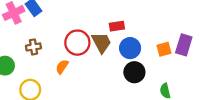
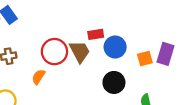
blue circle: (130, 48) -> (115, 47), moved

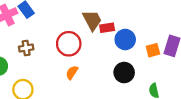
brown trapezoid: (80, 52) -> (92, 20), moved
orange semicircle: (38, 77) -> (72, 73), moved

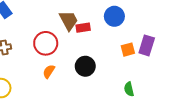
blue circle: (125, 39) -> (114, 16), moved
black circle: (124, 73) -> (85, 66), moved

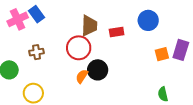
brown trapezoid: (69, 20) -> (89, 26), moved, turned 30
black circle: (85, 66) -> (98, 70), moved

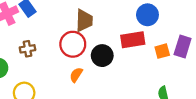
red rectangle: (117, 32) -> (133, 40), moved, size x1.5
black circle: (98, 70) -> (102, 56), moved

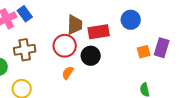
red rectangle: (133, 40) -> (99, 32), moved
brown cross: (27, 49) -> (25, 50), size x1.5

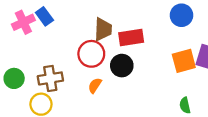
blue circle: (131, 20) -> (181, 15), moved
brown cross: (25, 50) -> (50, 78), moved
orange square: (144, 52) -> (184, 61), size x1.5

